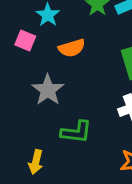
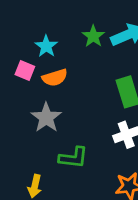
orange semicircle: (72, 48) -> (55, 78), moved

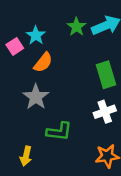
pink square: (25, 70) -> (15, 46), moved, turned 35
orange semicircle: (55, 78) -> (43, 62), turned -35

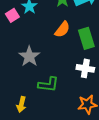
orange semicircle: (43, 62) -> (62, 29), moved
white cross: (105, 112) -> (85, 68), turned 30

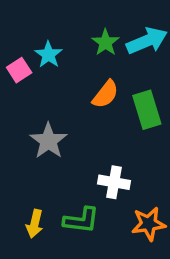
white cross: (85, 68) -> (114, 182), moved
green L-shape: (48, 84) -> (81, 220), moved

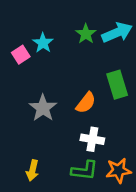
orange semicircle: (105, 94) -> (86, 103), moved
green L-shape: (81, 220) -> (85, 170), moved

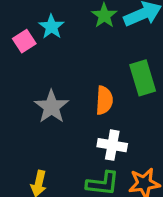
orange semicircle: (86, 103) -> (104, 100), turned -35

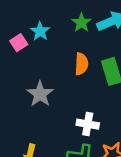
orange semicircle: (104, 100) -> (81, 64), moved

